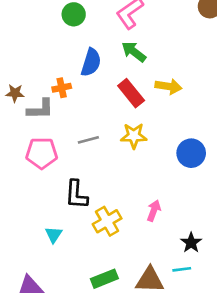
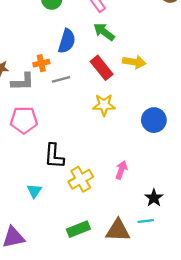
gray line: (88, 140) -> (61, 79), moved

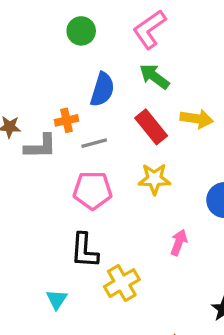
pink pentagon: (24, 120) -> (93, 190), moved
pink arrow: (121, 170) -> (179, 242), moved

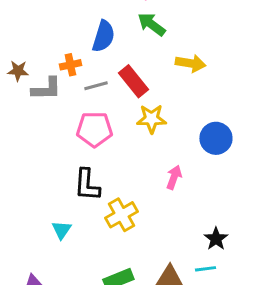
red rectangle: (151, 127) -> (133, 81), moved

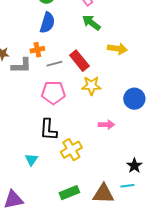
blue semicircle: (103, 36) -> (47, 23), moved
pink arrow: (174, 177) -> (106, 125), turned 70

